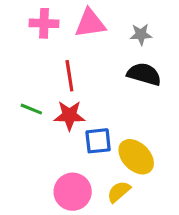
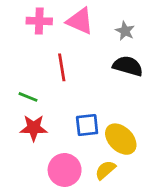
pink triangle: (90, 23) -> (80, 21), turned 32
gray star: (141, 34) -> (125, 31), turned 30
red star: (69, 115) -> (34, 128), moved

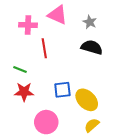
pink cross: (39, 21) -> (28, 25), moved
yellow semicircle: (105, 170) -> (92, 125), moved

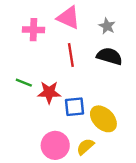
red line: (44, 48) -> (71, 55), moved
red star: (24, 92) -> (49, 92), moved
yellow semicircle: (92, 125) -> (85, 147), moved

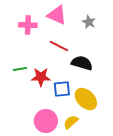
red line: (71, 55) -> (59, 46), turned -54
black semicircle: (109, 56) -> (82, 63), moved
green line: (24, 83) -> (20, 69), turned -32

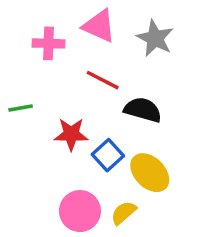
gray star: (89, 22) -> (155, 38), size x1.5
green line: (20, 69) -> (21, 108), moved
blue square: (62, 89) -> (108, 155), turned -36

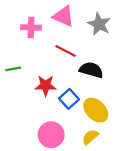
yellow semicircle: (124, 213) -> (90, 137), moved

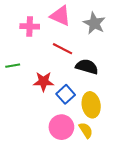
yellow ellipse: (96, 110) -> (91, 105), turned 35
pink circle: (51, 135) -> (61, 127), moved
yellow semicircle: (90, 137) -> (86, 130), turned 98

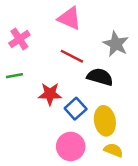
gray star: (94, 23) -> (116, 44), moved
pink cross: (30, 26) -> (19, 39), moved, turned -36
yellow semicircle: (86, 130) -> (113, 150), moved, turned -35

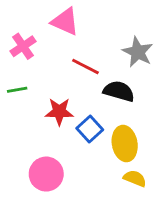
pink triangle: (69, 18) -> (65, 22), moved
pink circle: (71, 146) -> (46, 174), moved

